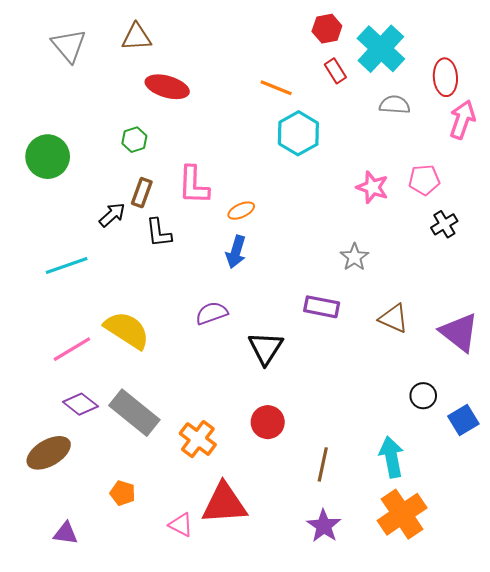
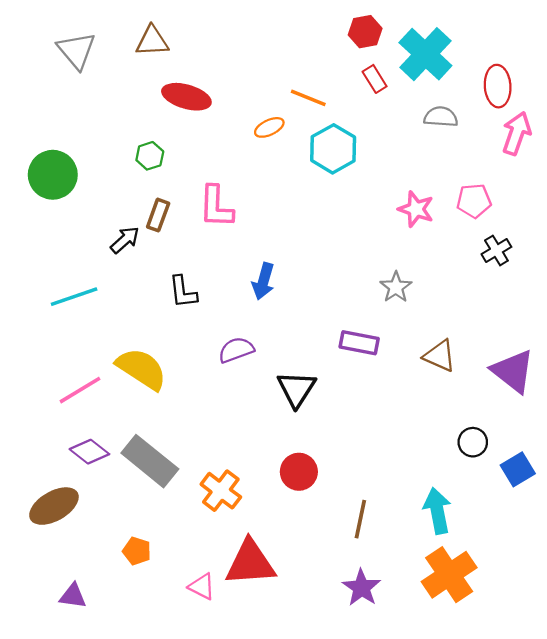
orange ellipse: (241, 211) -> (269, 127), moved
black L-shape: (159, 233) -> (183, 292), moved

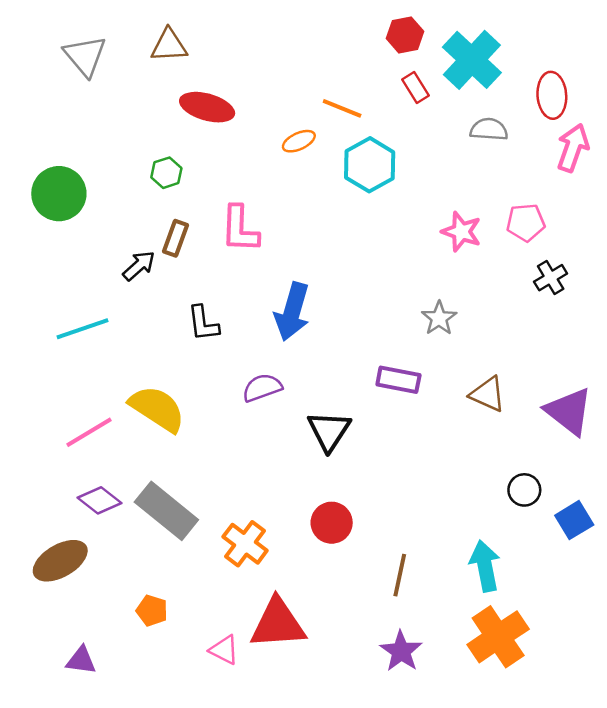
blue arrow: (263, 281) -> (292, 312), size x1.4

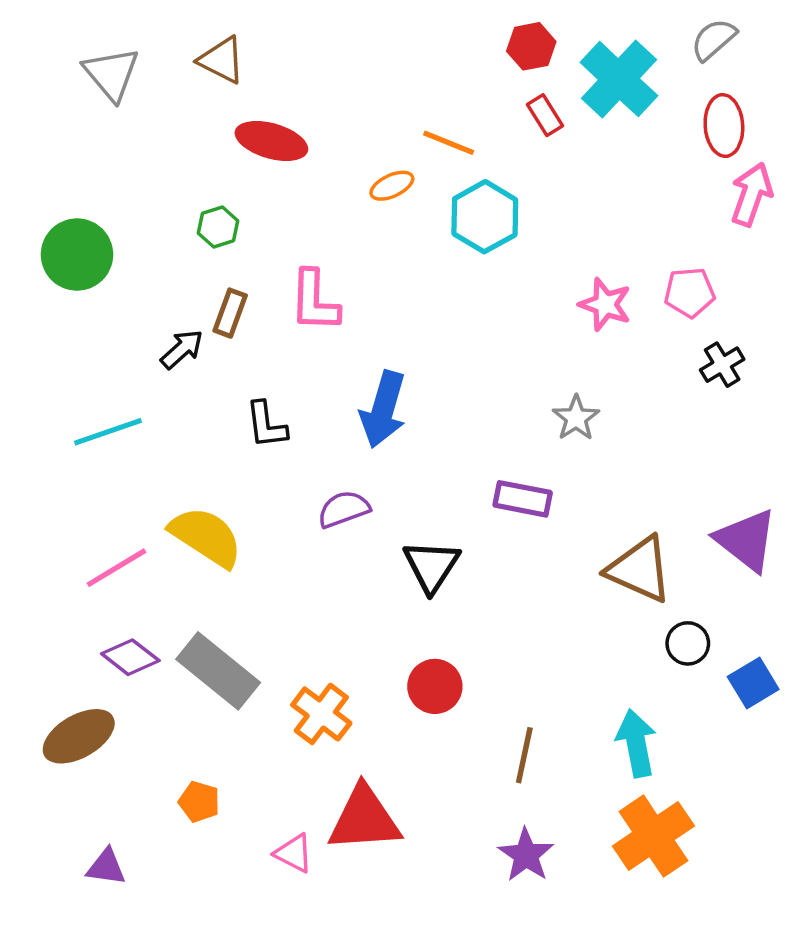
brown triangle: (169, 45) -> (222, 60), turned 30
gray semicircle: (489, 129) -> (714, 39), moved, turned -45
brown triangle: (488, 394) -> (640, 569), moved, size x1.4

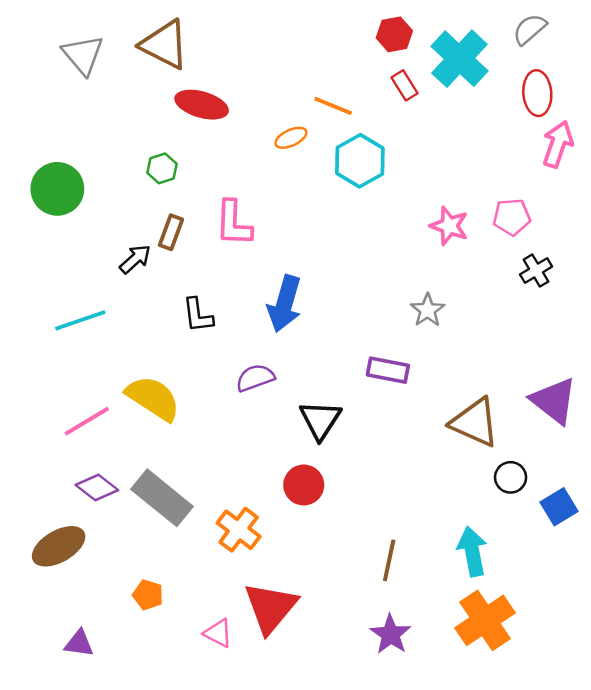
brown triangle: (222, 60) -> (165, 45), size x1.4
red circle: (435, 686) -> (304, 485), moved
red triangle: (364, 819) -> (271, 608), turned -46

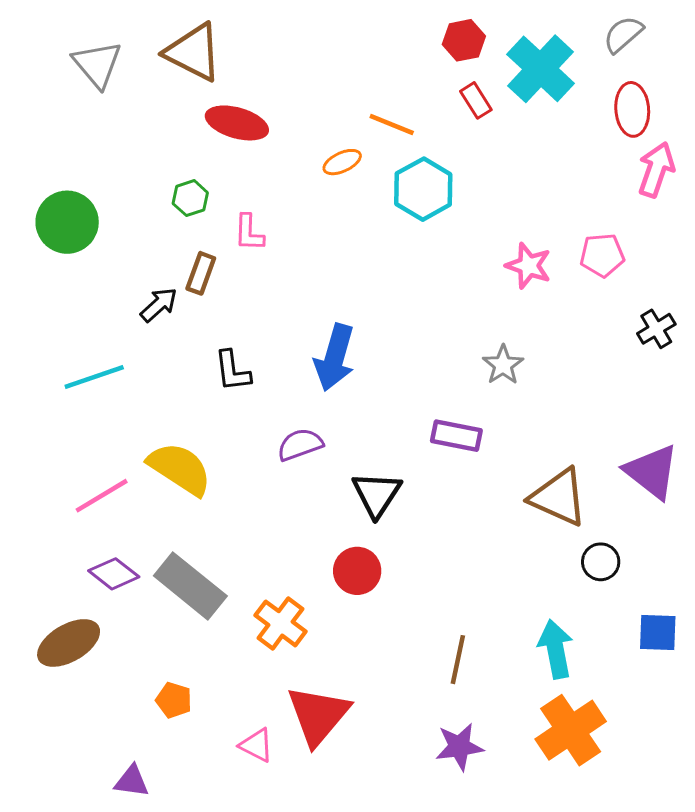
pink L-shape: (233, 223) -> (249, 233), moved, size x0.7
black cross: (536, 271) -> (656, 329), moved
blue square: (559, 507) -> (658, 632), moved, turned 33
purple star: (391, 634) -> (459, 747), turned 30
purple triangle: (79, 643) -> (132, 781), moved

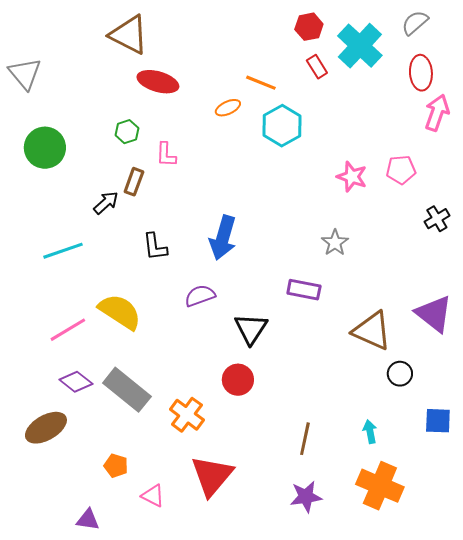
gray triangle: (97, 64) -> (25, 74), moved
cyan arrow: (556, 649) -> (370, 432), size x0.6
orange cross: (571, 730) -> (380, 486), turned -33
pink triangle: (256, 745) -> (153, 496), moved

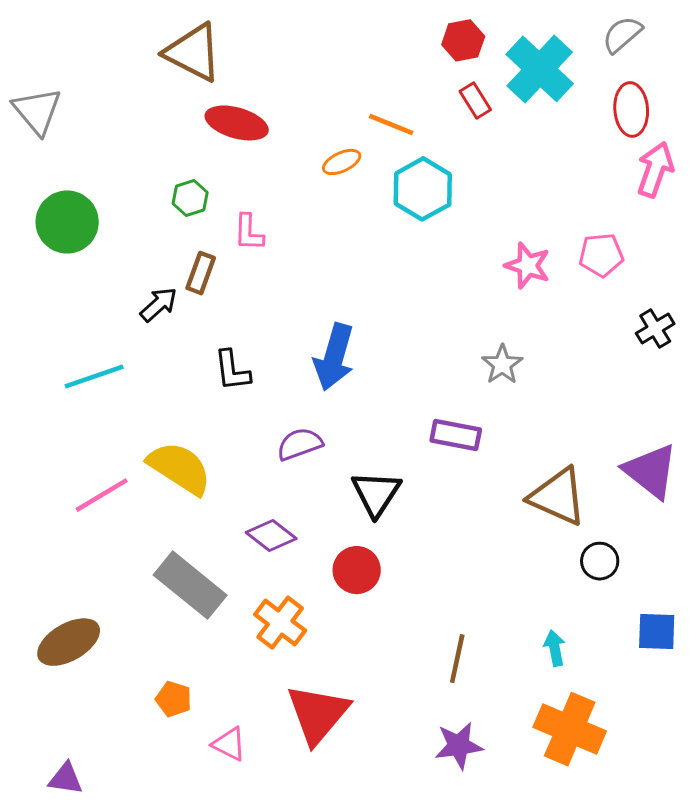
purple diamond: (76, 382) -> (271, 536), moved
purple triangle: (88, 520) -> (66, 779), moved

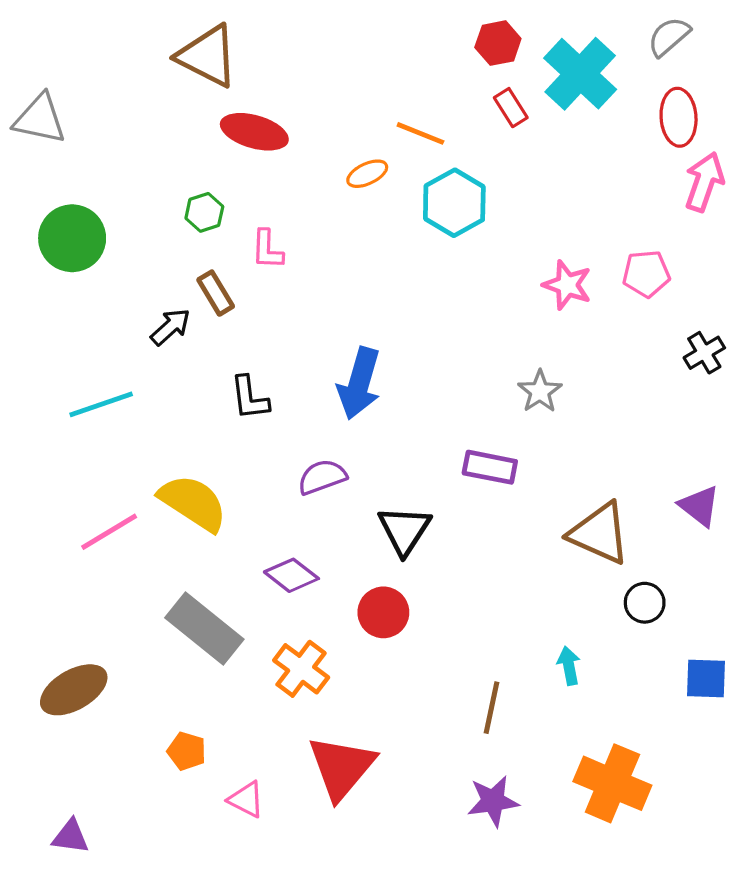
gray triangle: (37, 111) -> (40, 119), turned -38
brown rectangle: (201, 273) -> (216, 293), turned -51
purple triangle: (651, 471) -> (699, 506), size x0.7
cyan arrow: (555, 648) -> (569, 666), moved

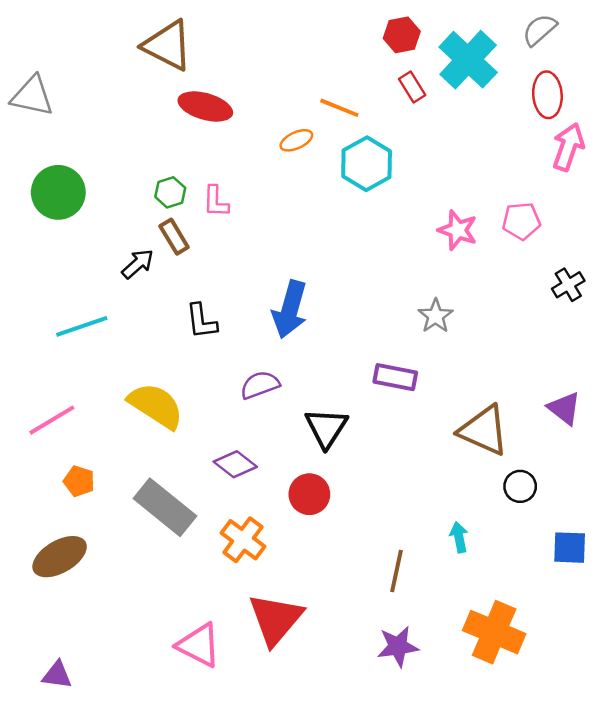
green hexagon: (204, 212) -> (170, 192), moved
pink line: (109, 532) -> (52, 420), moved
orange pentagon: (187, 751) -> (79, 481), moved
pink triangle: (246, 799) -> (199, 645), size x1.5

